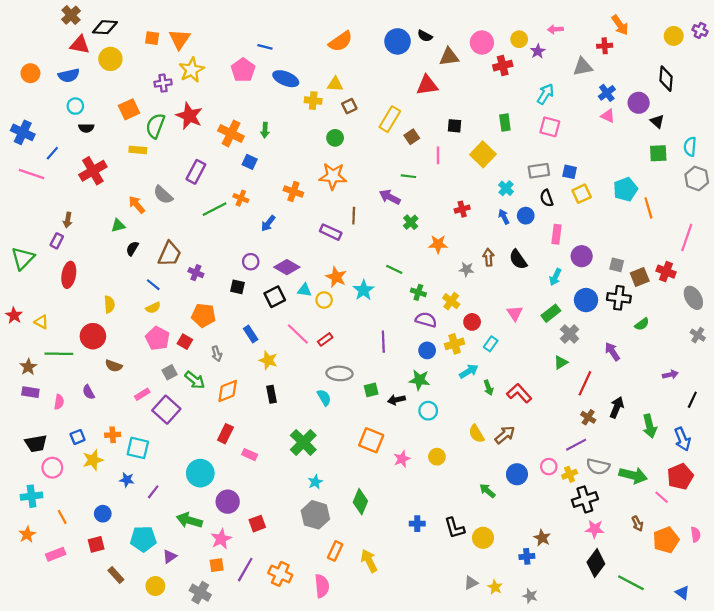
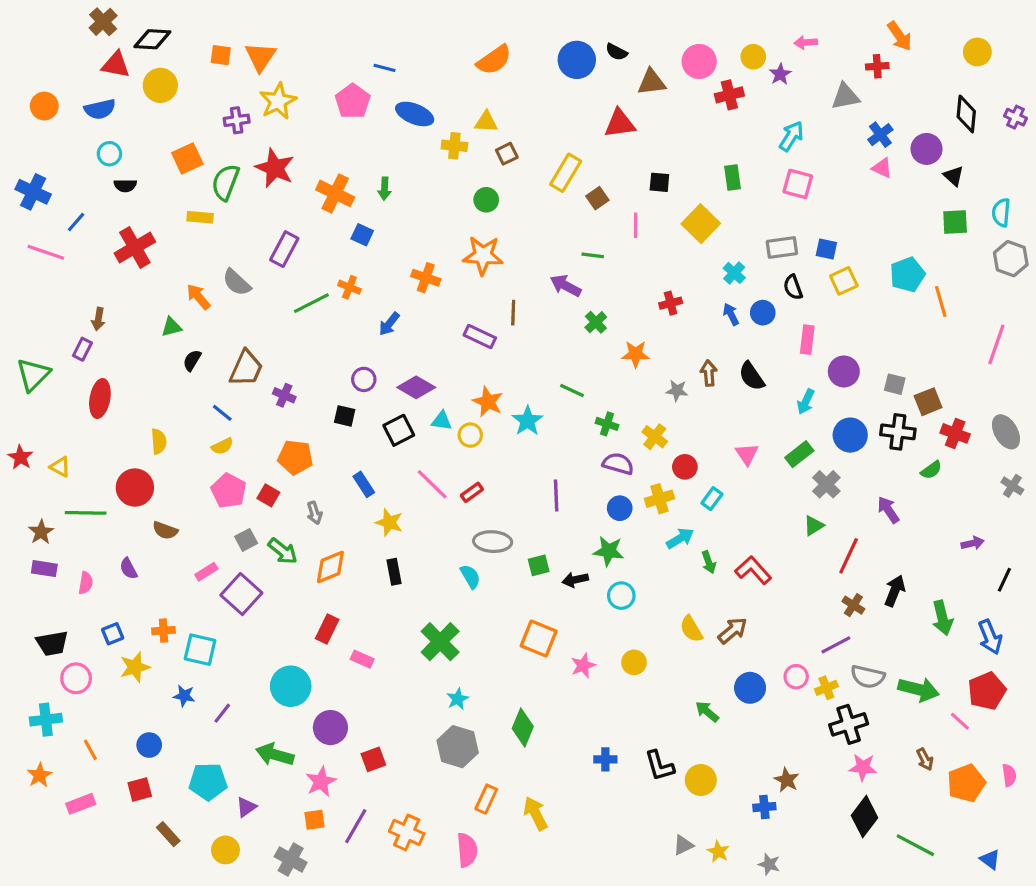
purple cross: (700, 30) -> (1016, 117), moved
red cross: (666, 272) -> (955, 433), moved

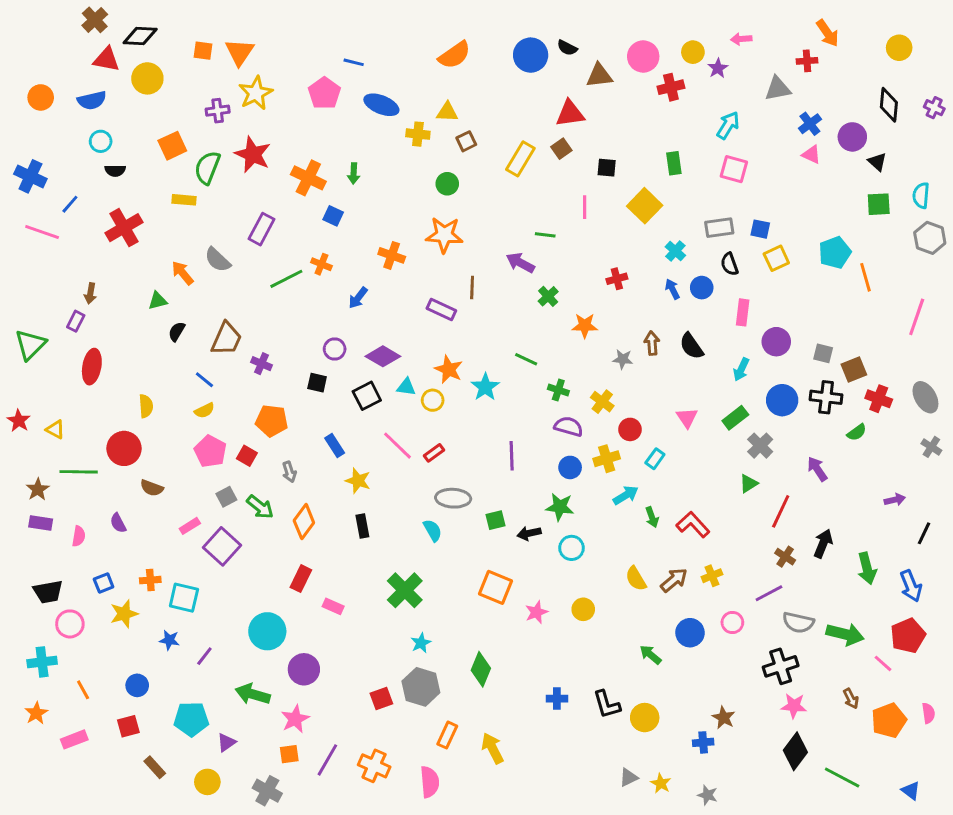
brown square: (597, 198) -> (561, 149), moved
orange diamond: (330, 567) -> (304, 522), turned -32
yellow cross: (826, 688) -> (712, 576), moved
red square: (373, 759) -> (381, 699), moved

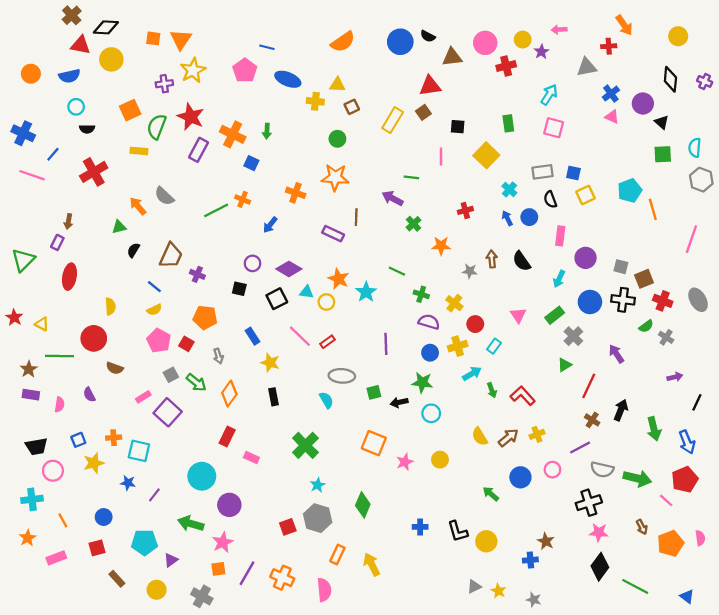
purple rectangle: (261, 229) -> (198, 150), moved
gray cross: (931, 447) -> (666, 337), moved

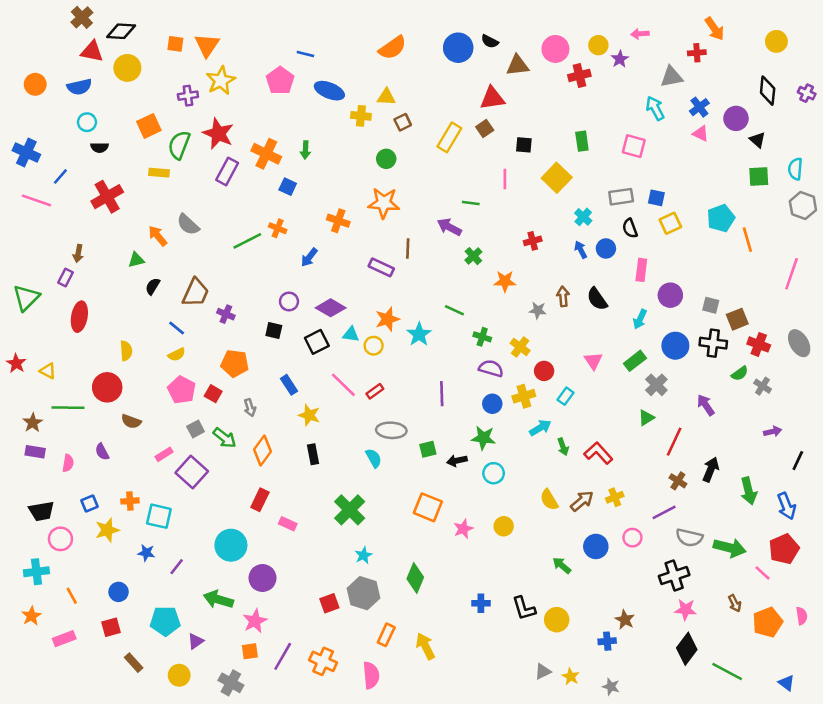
cyan arrow: (549, 95) -> (655, 108), moved, turned -60
orange star: (339, 279) -> (387, 319), turned 30

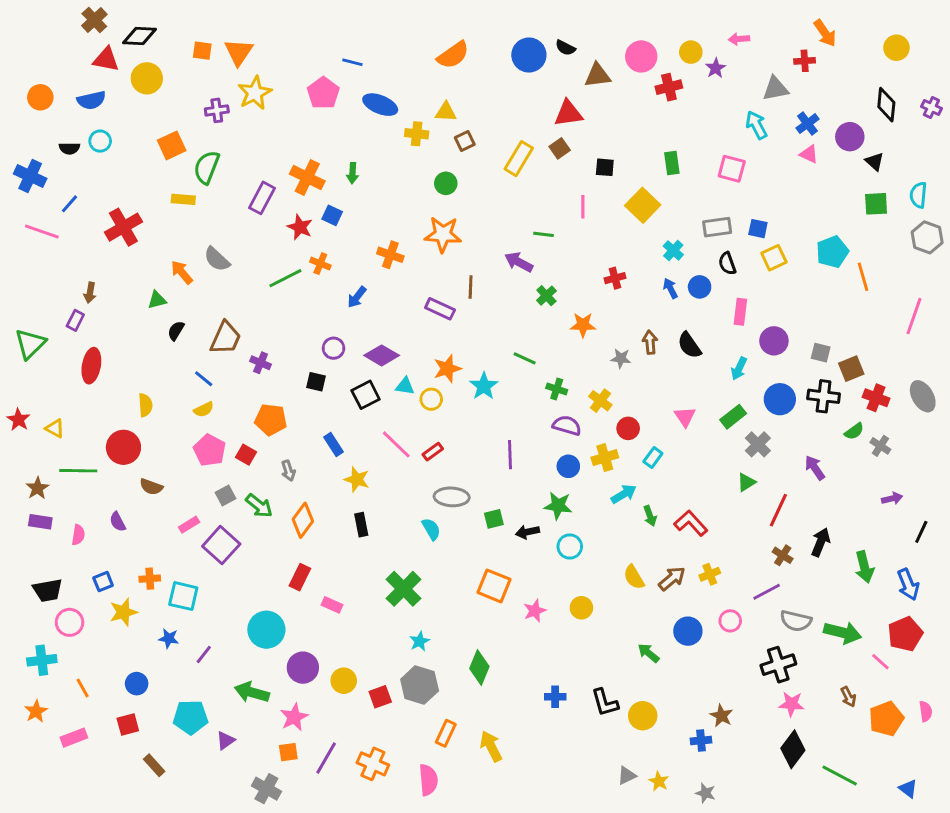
red star: (218, 134) -> (300, 227), moved, size x0.7
black semicircle: (100, 147) -> (70, 148), moved
yellow circle: (179, 675) -> (344, 681), moved

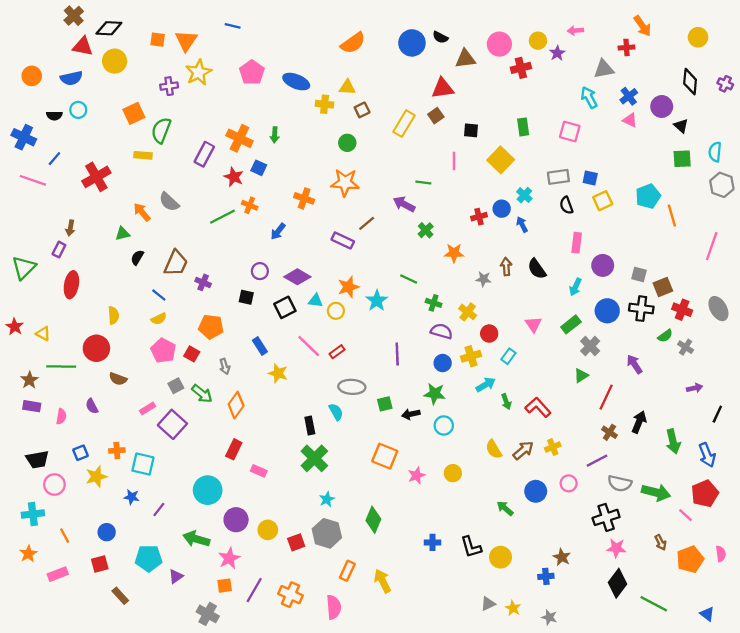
blue line: (352, 62) -> (233, 26), moved
brown line: (471, 287) -> (367, 223), turned 48
blue circle: (700, 287) -> (502, 209), moved
black rectangle: (361, 525) -> (310, 425), moved

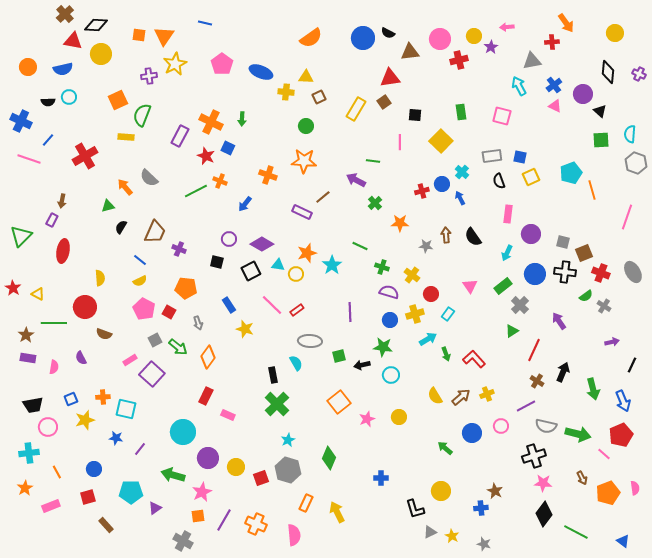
orange square: (385, 456) -> (339, 402), turned 30
black L-shape: (471, 547) -> (415, 509), moved

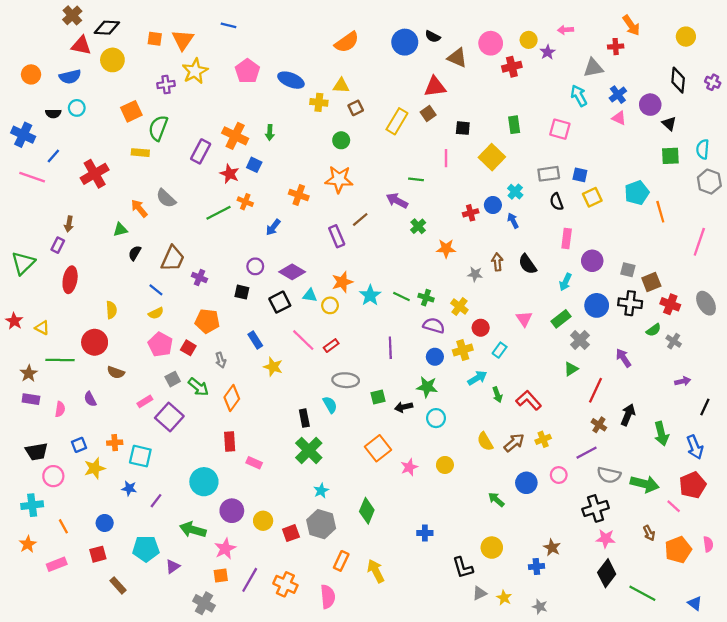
brown triangle: (410, 52) -> (457, 58), turned 30
purple rectangle: (302, 212) -> (337, 236), turned 42
green line: (360, 246) -> (401, 296), moved
red rectangle: (206, 396) -> (230, 442), turned -30

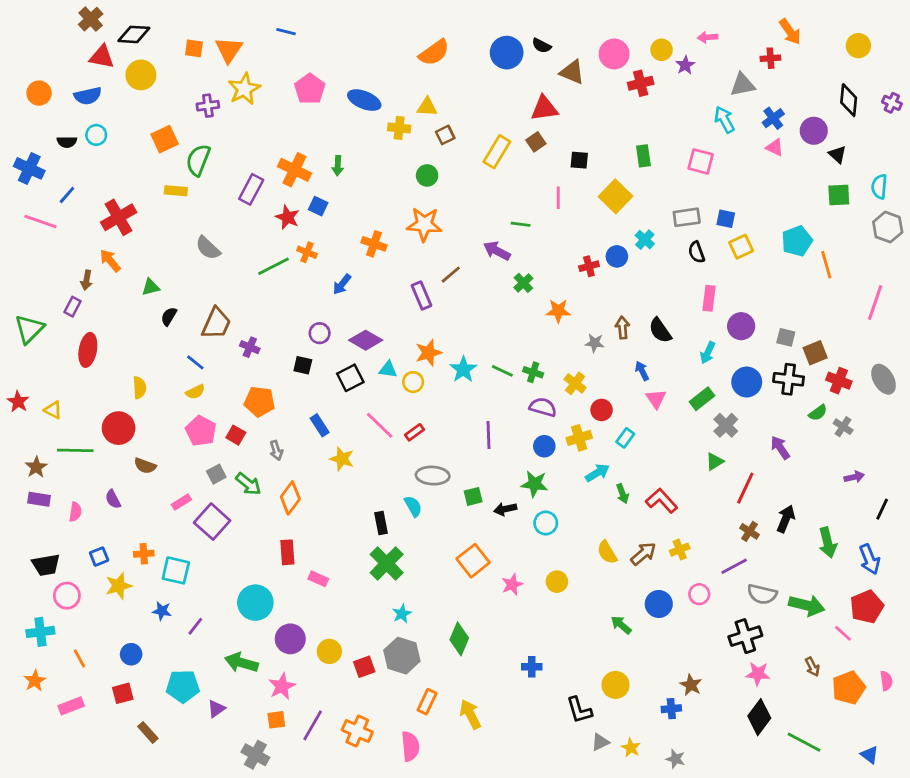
orange arrow: (139, 208) -> (110, 261), moved
blue arrow: (513, 221) -> (642, 371), moved

